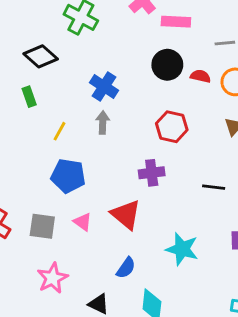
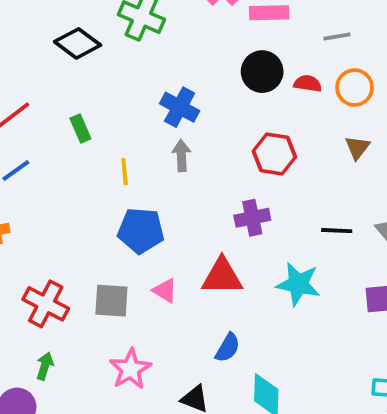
black diamond: (41, 56) -> (78, 43), moved
yellow line: (59, 131) -> (125, 172), turned -30
red triangle: (126, 215) -> (222, 276), turned -36
cyan star: (182, 249) -> (298, 284), moved

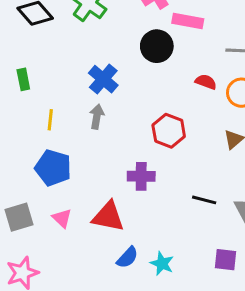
black circle: (262, 72) -> (157, 46), moved
cyan star: (298, 284) -> (162, 264), moved, size x0.7
gray square: (111, 301) -> (19, 217), turned -32
blue semicircle: (228, 348) -> (127, 257), moved

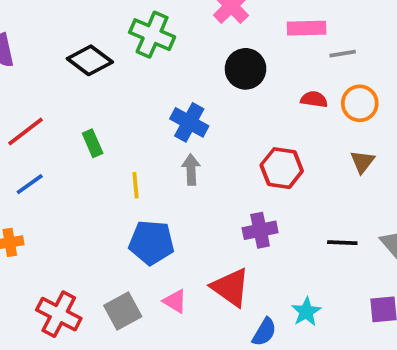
pink rectangle: (188, 21) -> (307, 28), moved
red triangle: (108, 217) -> (231, 287), turned 36
cyan star: (162, 264) -> (306, 312), moved, turned 30

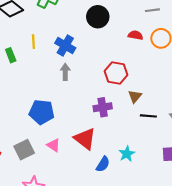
brown triangle: (362, 162) -> (135, 96), moved
yellow line: (136, 185) -> (33, 42), moved

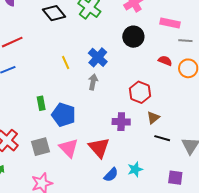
yellow line: (33, 42) -> (66, 63), moved, turned -32
green rectangle: (11, 55) -> (41, 103), moved
pink triangle: (54, 145) -> (69, 148), size x1.5

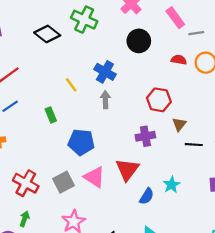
pink rectangle: (170, 23) -> (175, 18), turned 54
green rectangle: (41, 103) -> (51, 115), moved
red triangle: (99, 148) -> (127, 170), turned 30

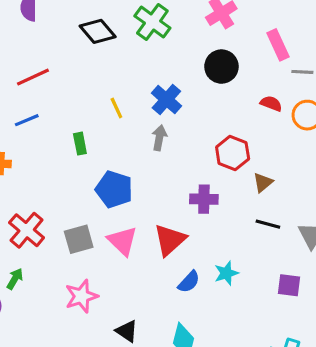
brown triangle: (179, 124) -> (263, 183), moved

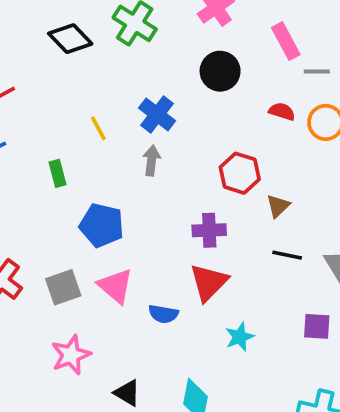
red triangle: (170, 240) -> (209, 282), moved
cyan star: (226, 273) -> (240, 337), moved
blue semicircle: (189, 282) -> (163, 314), moved, turned 60

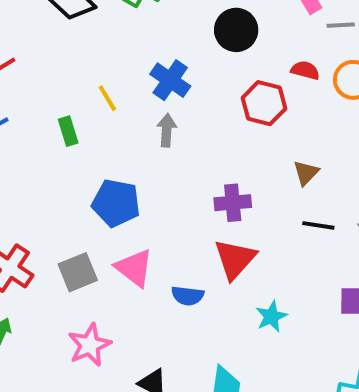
green rectangle: (57, 173) -> (68, 131), moved
red hexagon: (240, 173) -> (264, 103), moved

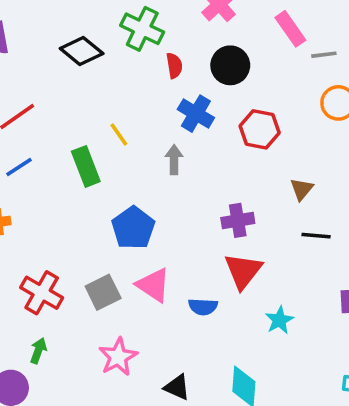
red semicircle: (305, 70) -> (174, 66), moved, turned 70
blue cross: (170, 80) -> (196, 114), moved
green rectangle: (68, 131) -> (86, 166), size x1.5
blue pentagon: (116, 203) -> (133, 228), turned 30

